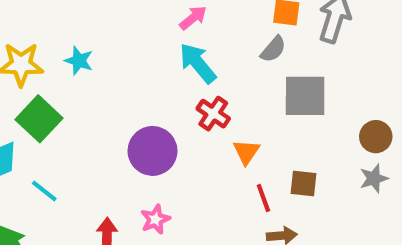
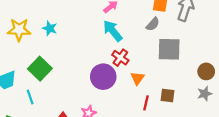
green square: (39, 119) -> (40, 69), moved
purple circle: (153, 151) -> (103, 77), moved
cyan line: (44, 191) -> (30, 97), turned 32
red line: (263, 198) -> (146, 103), turned 32

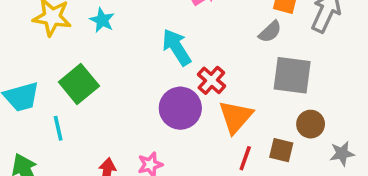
cyan arrow: (113, 31) -> (177, 47), moved
brown circle: (206, 71) -> (311, 124), moved
orange triangle: (137, 78) -> (236, 117), size x1.5

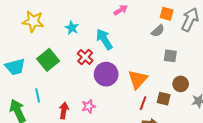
cyan star: (102, 20) -> (72, 28), moved
gray square: (292, 75) -> (170, 56), size x0.6
red cross: (211, 80) -> (85, 57), moved
cyan line: (58, 128) -> (38, 95), moved

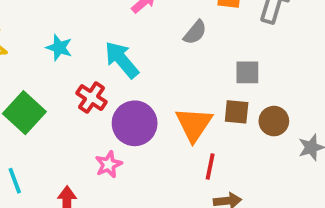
gray semicircle: (158, 31) -> (195, 32), moved
brown square: (164, 99) -> (237, 112), moved
pink star: (89, 106) -> (109, 164), moved

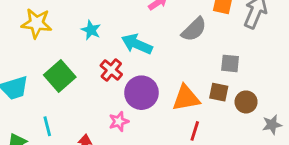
gray semicircle: (195, 32) -> (194, 29), size x1.4
cyan arrow: (122, 60) -> (137, 44), turned -32
orange triangle: (194, 124) -> (186, 98), turned 40

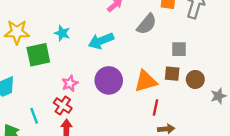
cyan arrow: (137, 44) -> (101, 41), turned -40
red cross: (111, 70) -> (63, 106), moved
green square: (60, 76) -> (38, 55), moved, turned 35
pink star: (119, 121) -> (70, 83), moved

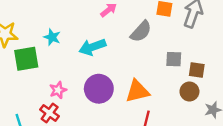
brown square: (172, 74) -> (197, 70), moved

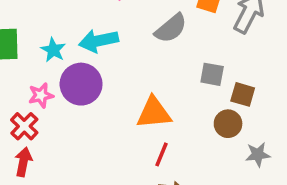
cyan star: (52, 37) -> (53, 50), moved
purple circle: (99, 89) -> (81, 84), moved

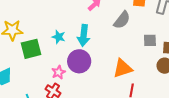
cyan arrow: (99, 41) -> (84, 35), turned -60
cyan star: (53, 50) -> (59, 37), moved

